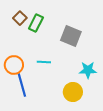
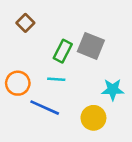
green rectangle: (36, 23) -> (63, 51), moved
blue line: (22, 85) -> (45, 108), moved, turned -50

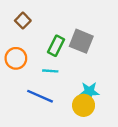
orange circle: (18, 83) -> (16, 58), moved
cyan star: (113, 90) -> (89, 92), moved

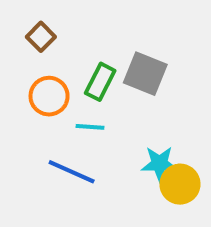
orange circle: (16, 58) -> (49, 96), moved
yellow circle: (84, 105) -> (180, 184), moved

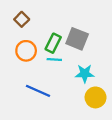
cyan line: (90, 127) -> (54, 59), moved
cyan star: (160, 164) -> (85, 74), moved

